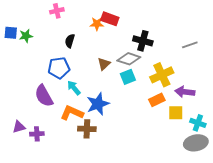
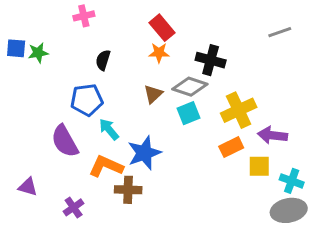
red rectangle: (110, 19) -> (162, 28), turned 30
orange star: (97, 24) -> (159, 53), moved
gray line: (190, 45) -> (280, 32), moved
purple triangle: (19, 127) -> (28, 187), turned 32
purple cross: (37, 134) -> (74, 207), moved, turned -32

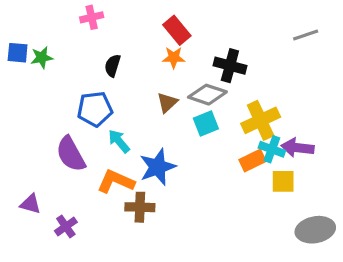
cyan cross: (292, 181) -> (272, 149), moved
purple cross: (74, 207) -> (66, 226), moved

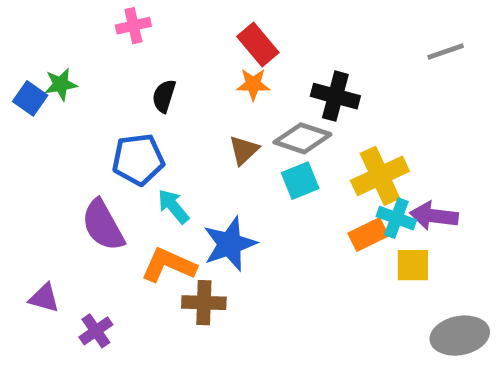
blue square: (18, 53) -> (30, 98), moved, turned 30

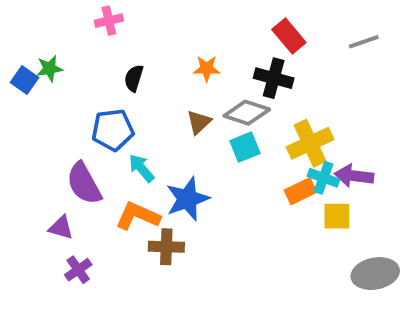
red rectangle: (258, 44) -> (289, 36), moved
purple triangle: (44, 298) -> (61, 228), moved

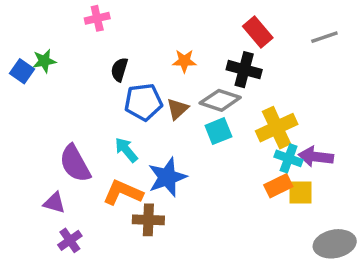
blue pentagon: (113, 130) -> (143, 102), moved
orange rectangle: (300, 191) -> (278, 186), moved

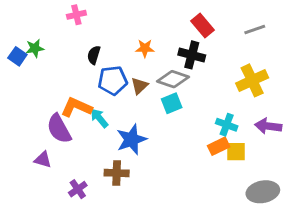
yellow cross: (277, 128) -> (252, 80), moved
purple arrow: (316, 157) -> (268, 126), moved
orange L-shape: (123, 193) -> (76, 107), moved
purple cross: (70, 240) -> (78, 189), moved

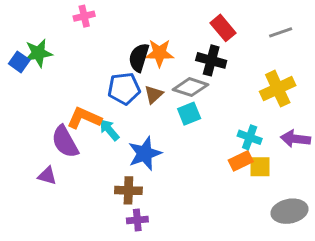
green star: (35, 48) -> (38, 53), size x1.4
orange star: (145, 48) -> (159, 53), size x1.4
black semicircle: (94, 55) -> (139, 57), moved, size x1.4
purple cross: (78, 189) -> (137, 220), moved, turned 30

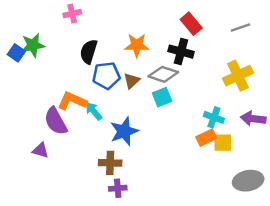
black semicircle: (139, 57) -> (89, 52), moved

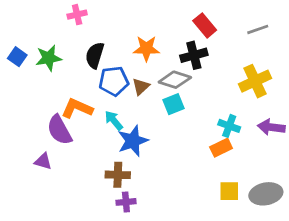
green star: (33, 45) -> (49, 58), moved
black cross: (181, 52) -> (194, 55), turned -30
cyan arrow: (94, 111) -> (114, 120), moved
yellow square: (223, 143) -> (229, 191), moved

